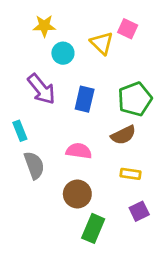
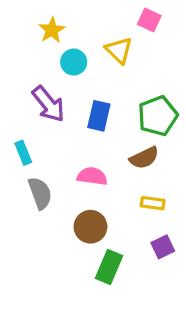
yellow star: (44, 26) -> (52, 30), turned -30
pink square: (128, 29) -> (149, 20), moved

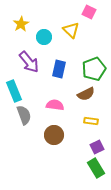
yellow star: (52, 30) -> (21, 24), moved
cyan rectangle: (23, 153) -> (14, 91), size x1.5
green rectangle: (109, 267) -> (96, 168), moved, turned -54

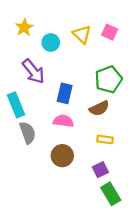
pink square: (89, 12) -> (110, 32), moved
blue rectangle: (59, 69) -> (65, 93), moved
purple square: (97, 147) -> (100, 170), moved

